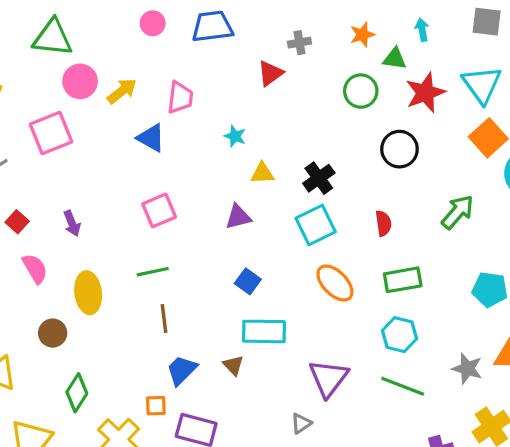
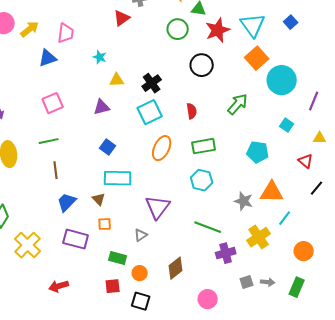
blue triangle: (151, 138) -> (48, 58), turned -48
orange ellipse: (335, 283) -> (162, 148), turned 70
green line: (403, 386) -> (208, 227), moved
orange square: (156, 406) -> (105, 224), moved

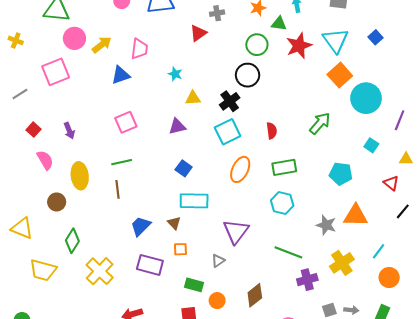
black circle: (202, 65) -> (248, 75), moved
brown line: (56, 170) -> (117, 189), moved
cyan line: (285, 218) -> (379, 251), moved

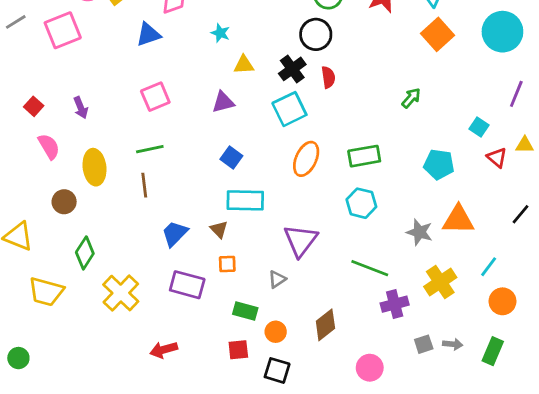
gray line: (20, 94) -> (16, 22), moved
cyan circle: (366, 98) -> (502, 32), moved
green arrow: (320, 123) -> (411, 98), size x0.7
red semicircle: (272, 131) -> (328, 77), moved
red triangle: (391, 183) -> (497, 157), moved

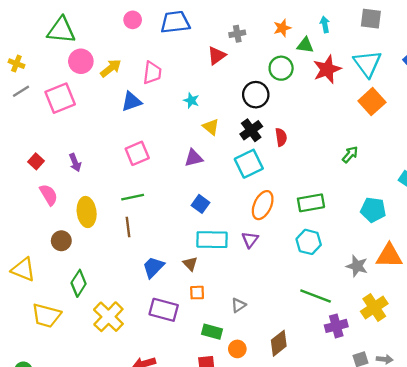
black circle: (316, 34) -> (256, 95), moved
yellow triangle: (244, 65) -> (211, 127), turned 42
purple triangle: (301, 240) -> (250, 240), moved, size x0.6

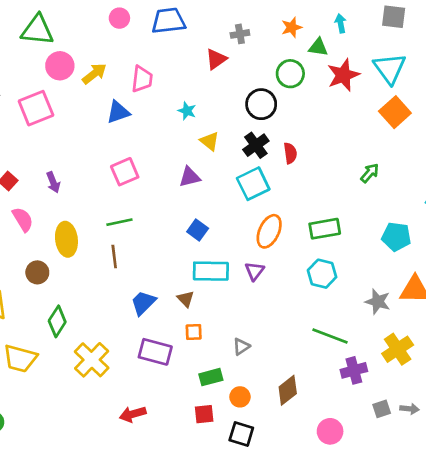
green rectangle: (212, 332) -> (211, 377), turned -30

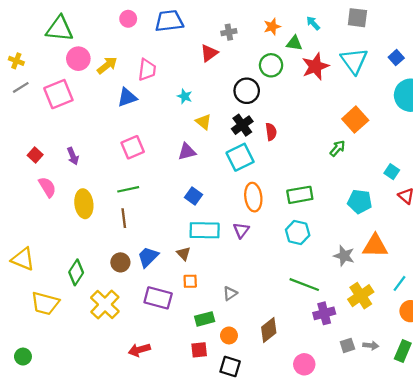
cyan arrow: (341, 23) -> (313, 23), turned -32
orange square: (395, 112) -> (355, 120), moved
orange ellipse: (269, 231) -> (253, 197), turned -32
brown circle: (37, 272) -> (120, 262), moved

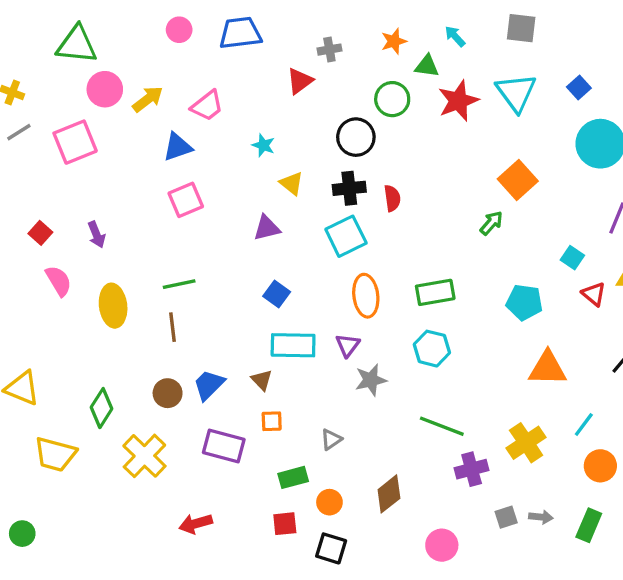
pink trapezoid: (147, 70) -> (207, 106), turned 45
black cross: (242, 125) -> (349, 188), turned 30
pink square: (133, 147) -> (186, 200), moved
gray star: (344, 256) -> (371, 380), moved, turned -30

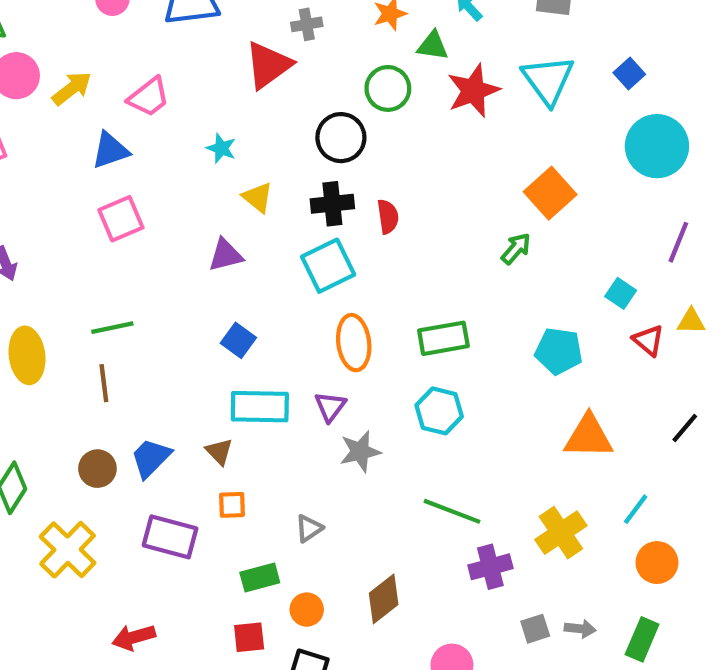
red triangle: (300, 81) -> (268, 65), size x1.4

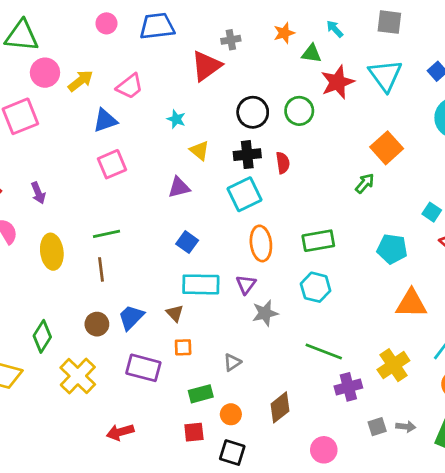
green circle: (388, 88) -> (299, 111), moved

